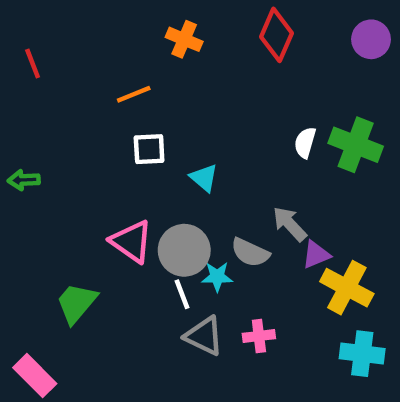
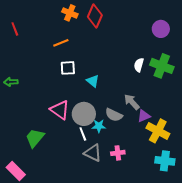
red diamond: (277, 35) -> (95, 16), moved
orange cross: (184, 39) -> (70, 13), moved
purple circle: (371, 39) -> (161, 29), moved

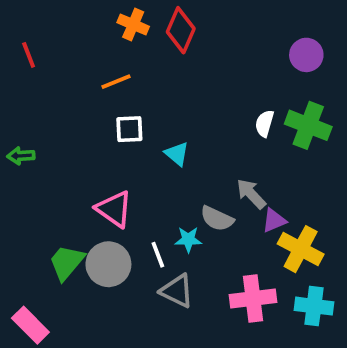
gray circle: (84, 114) -> (108, 264), moved
pink cross: (118, 153) -> (253, 298), moved, size x1.6

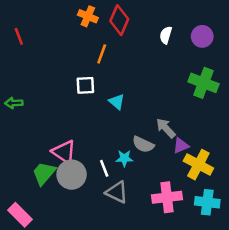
orange line: (116, 82) -> (102, 54), moved, turned -48
white semicircle: (264, 123) -> (166, 35), moved
pink triangle: (114, 209) -> (64, 152), moved

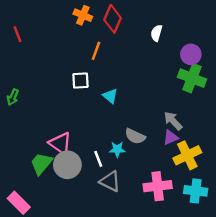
purple circle: (202, 36) -> (191, 54), moved
green arrow: (14, 103) -> (13, 97), turned -63
gray arrow: (166, 128) -> (173, 121), moved
yellow cross: (198, 165) -> (187, 155), turned 36

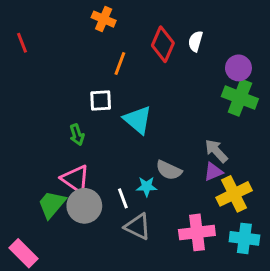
red diamond: (113, 19) -> (163, 44), moved
cyan triangle: (110, 96) -> (138, 120), size x1.5
green arrow: (13, 97) -> (77, 135), moved, turned -42

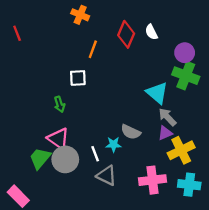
white semicircle: (195, 41) -> (151, 32), turned -42
cyan triangle: (138, 120) -> (157, 93), moved

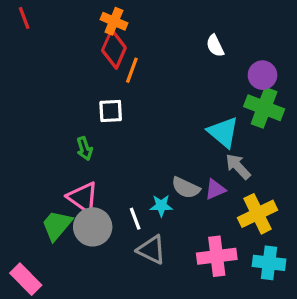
red line: (17, 33) -> (24, 18), moved
red diamond: (126, 34) -> (114, 49), moved
purple triangle: (165, 133) -> (215, 189), moved

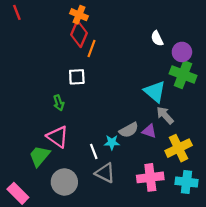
white semicircle: (215, 46) -> (157, 38), moved
gray semicircle: (186, 188) -> (129, 130), turned -54
purple triangle: (215, 189) -> (149, 131), turned 42
gray circle: (93, 227) -> (64, 182), moved

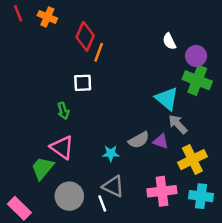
orange cross: (79, 15) -> (47, 17), moved
cyan star: (112, 142) -> (111, 153), moved
white line: (94, 151) -> (102, 203), moved

